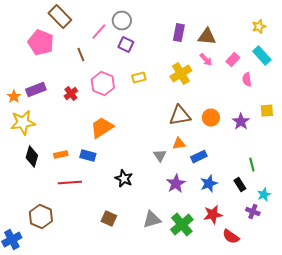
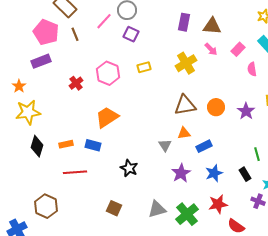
brown line: (81, 55) -> (75, 34), moved
purple rectangle: (36, 90) -> (41, 61), moved

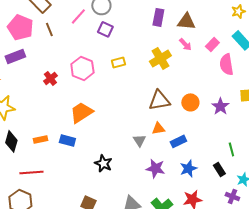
pink semicircle: (252, 69) -> (226, 64), size x1.5
red line: (75, 172) -> (31, 172), moved
purple star: (181, 173) -> (155, 168), turned -30

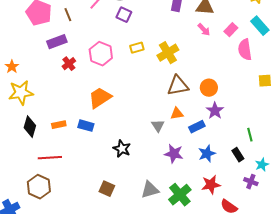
purple rectangle: (15, 56) -> (57, 42), moved
yellow cross: (160, 58) -> (168, 53), moved
purple star: (220, 106) -> (215, 111), moved

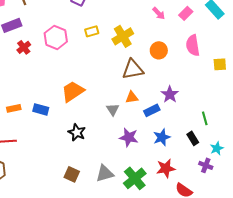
pink semicircle: (245, 50) -> (193, 45), moved
orange circle: (209, 88) -> (159, 50), moved
orange trapezoid: (100, 98) -> (73, 91), moved
brown square: (107, 189) -> (72, 174), moved

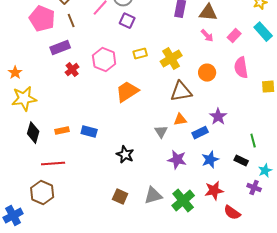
orange trapezoid: (73, 91) -> (127, 92), moved
black rectangle: (193, 138) -> (241, 161), turned -32

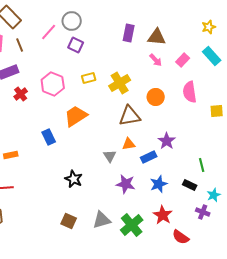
blue rectangle: (89, 132) -> (49, 137), moved, turned 49
red star: (214, 191) -> (163, 215), turned -30

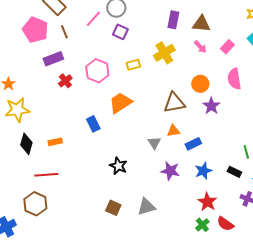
yellow cross: (120, 83) -> (164, 53), moved
purple star: (167, 141) -> (211, 106), moved
green cross: (132, 225) -> (202, 225), moved, size x0.6

